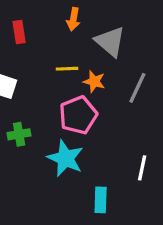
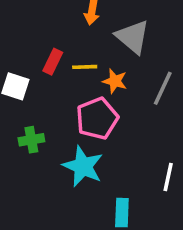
red rectangle: (19, 32) -> (53, 62), moved, turned 35

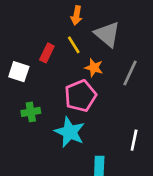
yellow line: (85, 67) -> (74, 45), moved, turned 60

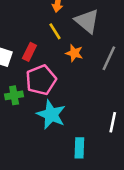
red rectangle: (47, 53) -> (29, 52), moved
pink pentagon: (80, 96) -> (41, 80), moved

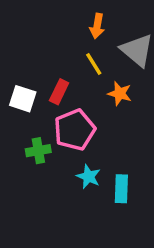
cyan star: (51, 115) -> (89, 177), size x0.6
cyan rectangle: (79, 148) -> (121, 189), moved

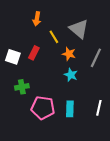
orange arrow: (97, 26) -> (37, 19), moved
pink pentagon: (75, 130) -> (43, 108), moved, turned 30
cyan star: (89, 177) -> (71, 75), moved

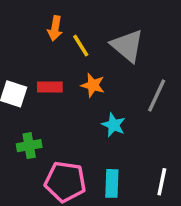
yellow line: (54, 37) -> (81, 46), moved
red rectangle: (34, 53) -> (50, 87), turned 64
orange star: (69, 54) -> (93, 85), moved

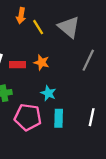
orange star: (93, 85) -> (42, 62), moved
red rectangle: (50, 87) -> (18, 65), moved
cyan star: (114, 125) -> (48, 93), moved

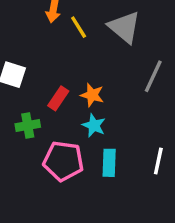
orange star: (42, 62) -> (92, 95), moved
red rectangle: (18, 65) -> (58, 98), moved, turned -56

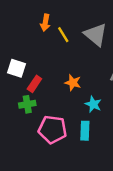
red rectangle: (58, 98) -> (34, 84), moved
cyan star: (94, 125) -> (93, 104), moved

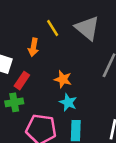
orange arrow: (45, 23) -> (33, 47), moved
cyan star: (93, 104) -> (68, 102), moved

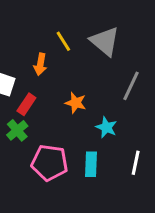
green cross: (14, 102) -> (17, 130), turned -30
cyan star: (68, 102) -> (106, 127), moved

